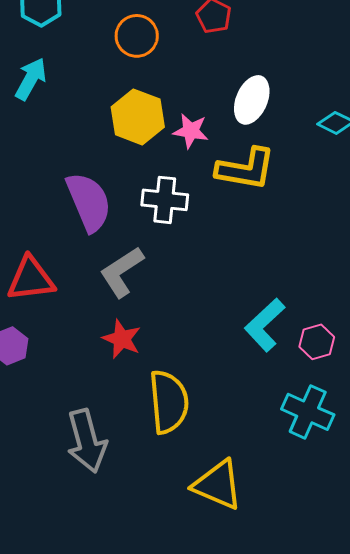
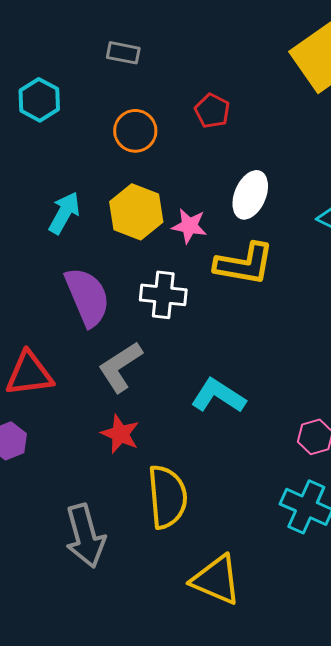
cyan arrow: (31, 79) -> (64, 213), moved
cyan L-shape: (265, 325) -> (218, 396), moved, turned 76

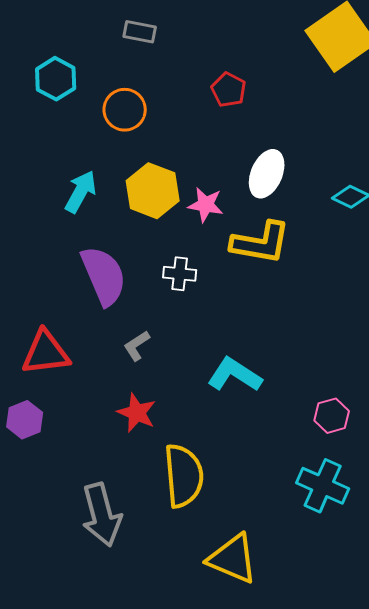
orange circle: (135, 131) -> (125, 110), moved
white cross: (163, 295) -> (180, 274), size x0.7
gray L-shape: (120, 367) -> (137, 346), size x0.6

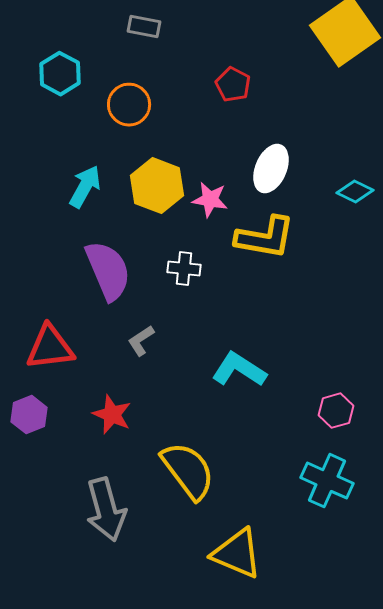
red star: (137, 413) -> (112, 415), moved
yellow semicircle: (184, 476) -> (188, 471), turned -32

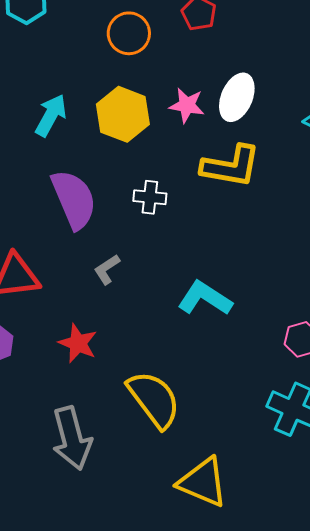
orange circle: (129, 105) -> (129, 33), moved
pink star: (210, 200) -> (187, 105), moved

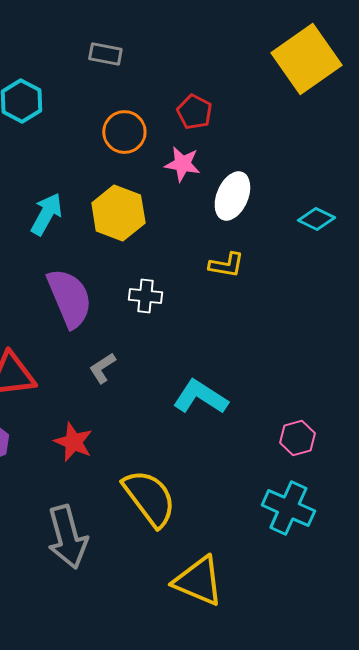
pink star: (187, 105) -> (182, 164), moved
yellow L-shape: (231, 166) -> (226, 265), size x0.6

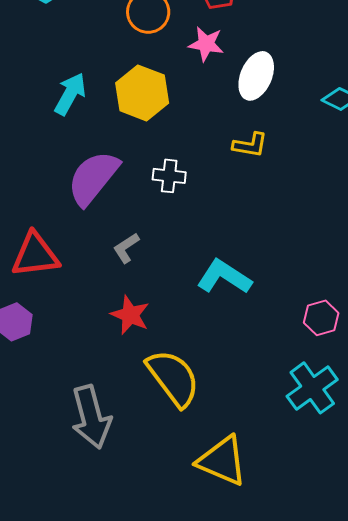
purple semicircle: (69, 298) -> (93, 178), turned -118
red star: (73, 442) -> (130, 315), moved
cyan cross: (288, 508) -> (312, 388), turned 30

